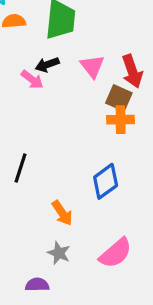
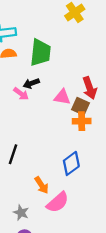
pink triangle: (92, 66) -> (62, 97), moved, turned -42
gray star: (59, 253) -> (21, 213), moved
pink semicircle: (116, 253) -> (58, 202), moved

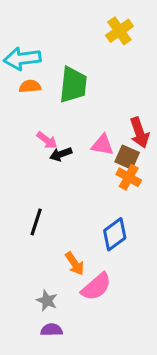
black arrow: (31, 83) -> (61, 154), moved
orange cross: (82, 121) -> (129, 177), turned 30

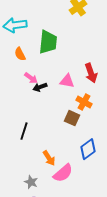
orange semicircle: (30, 86) -> (20, 54), moved, turned -112
brown square: (127, 157) -> (72, 118), moved
blue diamond: (115, 234) -> (88, 149), moved

